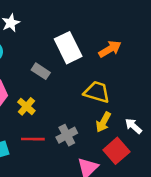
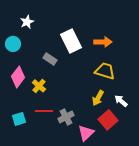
orange arrow: (110, 49) -> (103, 42), turned 30
yellow trapezoid: (97, 92) -> (105, 71), moved
gray cross: (67, 135) -> (66, 117), moved

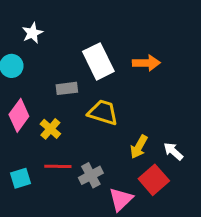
gray rectangle: (50, 59) -> (67, 88), turned -40
yellow trapezoid: (105, 71) -> (103, 112), moved

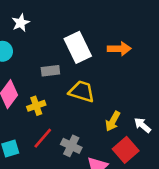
yellow cross: (50, 129) -> (36, 106), turned 30
red line: (58, 166) -> (43, 138), turned -50
gray cross: (91, 175) -> (71, 146), turned -36

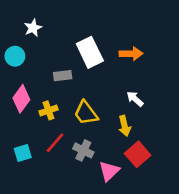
yellow trapezoid: (82, 91) -> (86, 113), moved, turned -144
yellow arrow: (113, 121) -> (125, 126), turned -42
white arrow: (143, 125) -> (135, 99), moved

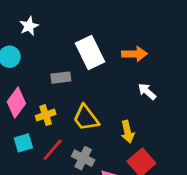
white arrow: (135, 99) -> (147, 91), moved
cyan square: (23, 153) -> (23, 143), moved

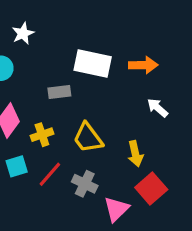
white rectangle: (90, 53) -> (93, 63), turned -52

